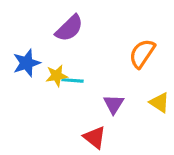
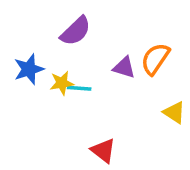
purple triangle: (114, 104) -> (124, 67), moved, turned -45

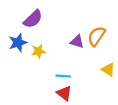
purple semicircle: (76, 31) -> (33, 19), moved
cyan line: (79, 88) -> (63, 76), moved

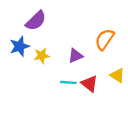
purple triangle: (77, 42) -> (75, 56), moved, turned -40
red triangle: (64, 93) -> (89, 84), moved

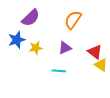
orange semicircle: (104, 39) -> (73, 20), moved
red triangle: (89, 84) -> (95, 52), moved

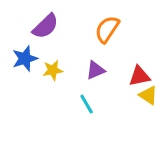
red triangle: (95, 52) -> (139, 76), turned -49
cyan line: (59, 71) -> (87, 104), turned 56

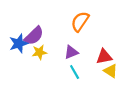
purple semicircle: (45, 26) -> (34, 36), moved
cyan line: (87, 104) -> (75, 72), moved

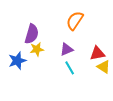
purple semicircle: (34, 36) -> (32, 34), turned -30
blue star: (19, 43) -> (17, 61), moved

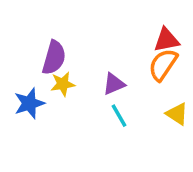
orange semicircle: (75, 21) -> (163, 65), moved
red triangle: (97, 53) -> (167, 40), moved

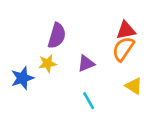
purple semicircle: (54, 58) -> (57, 36), moved
cyan line: (119, 116) -> (89, 101), moved

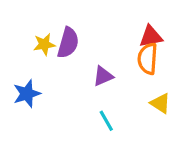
orange semicircle: (123, 49) -> (148, 59), turned -30
yellow star: (48, 63) -> (44, 44), moved

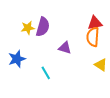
purple triangle: (103, 76) -> (65, 48), turned 40
cyan line: (106, 121) -> (46, 73), moved

